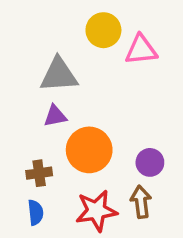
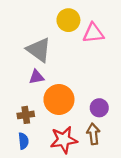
gray triangle: (59, 75) -> (39, 50), turned 40

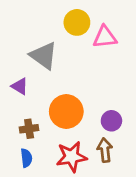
purple triangle: (36, 77) -> (20, 86), moved, turned 42

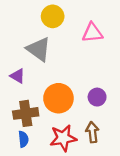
yellow circle: (77, 22) -> (53, 16), moved
purple circle: (111, 121) -> (97, 97), moved
brown cross: (29, 129) -> (26, 113), size x1.5

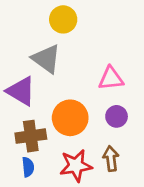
pink triangle: (92, 33) -> (111, 78), moved
purple triangle: (18, 76) -> (21, 91), size x1.6

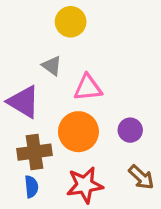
gray triangle: (46, 59) -> (52, 66), size x0.6
pink triangle: (111, 78) -> (88, 88), moved
brown arrow: (111, 159) -> (141, 177), moved, turned 140

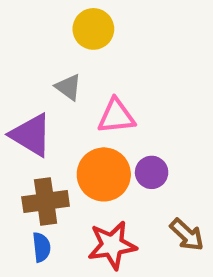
purple circle: (130, 130) -> (152, 172), moved

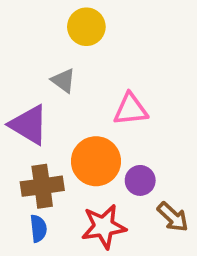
pink triangle: (116, 116) -> (131, 109), moved
purple circle: (152, 172) -> (140, 180), moved

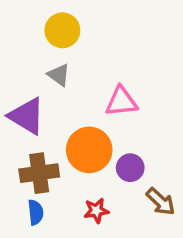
yellow circle: (86, 27) -> (62, 30), moved
red star: (104, 227) -> (96, 211), size x0.6

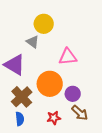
yellow circle: (62, 30) -> (44, 24), moved
brown cross: (39, 173) -> (22, 97), turned -35
brown arrow: (161, 202) -> (80, 113), moved

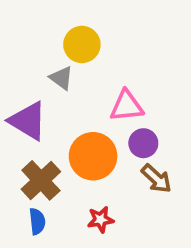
purple circle: (73, 94) -> (143, 143), moved
brown arrow: (80, 113) -> (156, 179), moved

